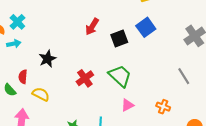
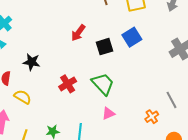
black star: (47, 59) -> (32, 62), turned 30
gray line: (184, 76) -> (171, 100), moved
orange cross: (163, 107) -> (152, 117), moved, turned 32

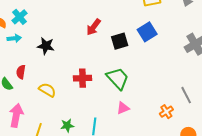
black star: (32, 62) -> (46, 46), moved
red cross: (68, 84) -> (82, 78), turned 30
yellow semicircle: (23, 97) -> (47, 90), moved

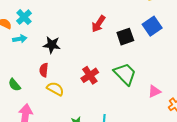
red semicircle: (21, 72) -> (44, 70), moved
red cross: (82, 78) -> (90, 75), turned -30
pink triangle: (123, 108) -> (154, 91), moved

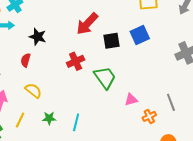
red arrow: (98, 24) -> (87, 24), size x1.4
red cross: (90, 75) -> (76, 61), moved
yellow semicircle: (55, 89) -> (33, 91), moved

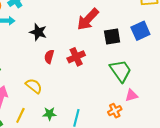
red semicircle: (26, 60) -> (49, 57), moved
green trapezoid: (105, 78) -> (121, 71), moved
orange cross: (149, 116) -> (115, 111), moved

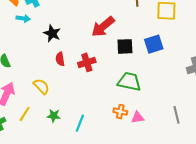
red semicircle: (49, 57) -> (60, 59), turned -32
green trapezoid: (121, 71) -> (129, 82), turned -50
pink triangle: (131, 95) -> (138, 117), moved
orange cross: (115, 111) -> (120, 112), moved, turned 32

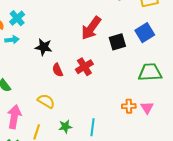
green trapezoid: (129, 82) -> (150, 72), moved
pink triangle: (138, 117) -> (147, 108), turned -40

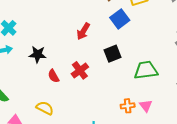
red arrow: (91, 28) -> (83, 31), size x0.7
blue square: (145, 33) -> (120, 19), moved
black square: (117, 42) -> (113, 54), moved

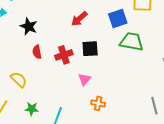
black square: (113, 54) -> (90, 49), moved
green trapezoid: (146, 70) -> (132, 42), moved
pink triangle: (146, 106) -> (85, 79), moved

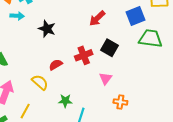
black square: (90, 49) -> (109, 48), turned 36
red semicircle: (37, 52) -> (56, 65), moved, turned 72
green star: (32, 109) -> (65, 101), moved

